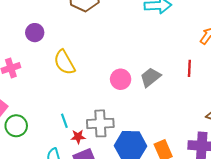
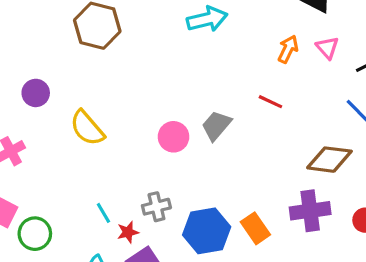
red line: (189, 68) -> (270, 102), turned -56
gray cross: (100, 123) -> (156, 207), size x0.7

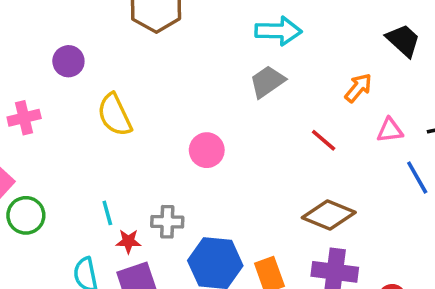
pink triangle: (327, 48) -> (390, 130), moved, turned 50
gray trapezoid: (216, 125) -> (267, 82), moved
brown diamond: (329, 160) -> (329, 215), moved

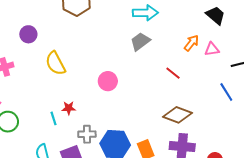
pink triangle: (390, 130) -> (212, 49), moved
gray cross: (167, 222) -> (87, 134), moved
red star: (128, 241) -> (69, 108), moved

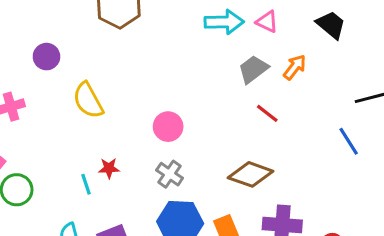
gray trapezoid: (140, 41) -> (253, 69), moved
pink triangle: (212, 49) -> (267, 22), moved, turned 35
brown diamond: (178, 115) -> (251, 174), moved
gray cross: (87, 134) -> (170, 174), moved, turned 36

